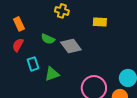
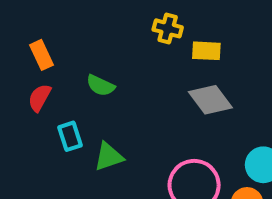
yellow cross: (62, 11) -> (168, 28), moved
gray diamond: (71, 46) -> (210, 100), moved

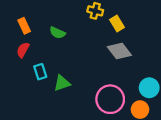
yellow rectangle: (206, 51) -> (117, 23), turned 56
green semicircle: (101, 85) -> (57, 33), moved

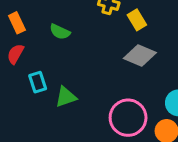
gray diamond: (119, 51) -> (140, 55), turned -30

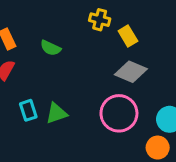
cyan rectangle: (38, 82) -> (28, 110), moved
pink circle: (128, 118) -> (119, 113), moved

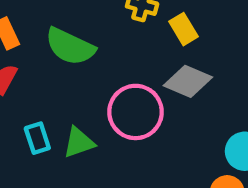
green semicircle: (51, 48) -> (70, 47), size x1.6
pink circle: (119, 113) -> (136, 112), moved

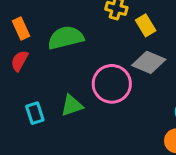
green semicircle: (70, 47) -> (66, 38), turned 141
cyan rectangle: (37, 138) -> (35, 113), moved

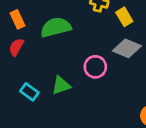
pink circle: (112, 84) -> (95, 67), size x0.7
cyan rectangle: (35, 113) -> (29, 92), turned -36

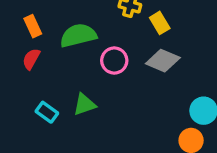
pink circle: (95, 67) -> (114, 61), moved

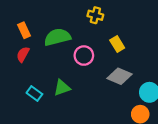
yellow rectangle: (160, 23) -> (117, 44), moved
gray diamond: (163, 61) -> (120, 76), moved

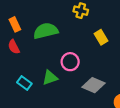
red semicircle: (23, 54) -> (14, 47), turned -56
pink circle: (84, 56) -> (70, 62), moved
gray diamond: (120, 76) -> (94, 85), moved

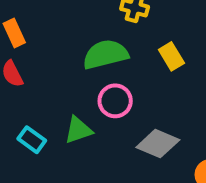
green semicircle: (46, 31) -> (105, 54), moved

